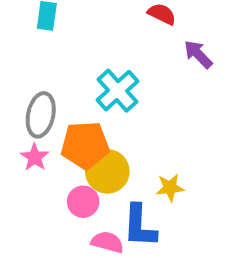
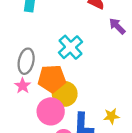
yellow star: (170, 188) -> (111, 116), moved
pink circle: (83, 202) -> (51, 111), size x1.5

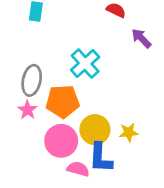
yellow circle: (65, 94) -> (95, 130), moved
yellow star: (111, 116) -> (129, 132), moved

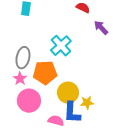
yellow star: (129, 132) -> (87, 103), moved
pink circle: (61, 141) -> (29, 101), moved

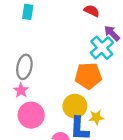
cyan cross: (61, 46) -> (102, 48), moved
orange pentagon: (45, 73) -> (88, 76), moved

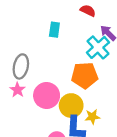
cyan rectangle: (28, 12) -> (54, 30), moved
pink circle: (31, 115) -> (47, 95), moved

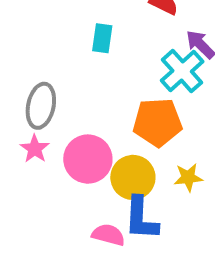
yellow star: (92, 117) -> (188, 177), moved

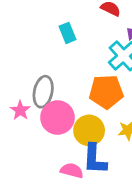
cyan rectangle: (102, 38) -> (68, 33), turned -30
gray ellipse: (41, 106) -> (43, 92), moved

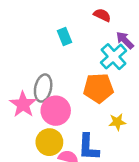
pink star: (20, 110) -> (23, 104), size x1.5
yellow circle: (89, 130) -> (49, 142), moved

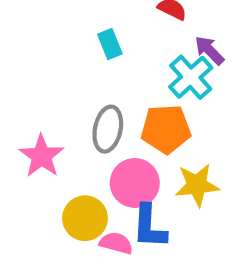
gray ellipse: (43, 88) -> (108, 129), moved
pink circle: (56, 111) -> (135, 183), moved
yellow star: (117, 122) -> (197, 185), size x1.5

